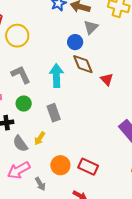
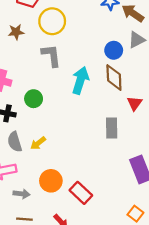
gray L-shape: (21, 75) -> (51, 55), moved
gray rectangle: (54, 113) -> (112, 128), moved
gray arrow: (40, 184) -> (22, 194), turned -72

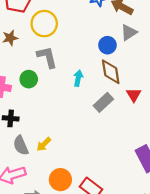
cyan arrow: (80, 80) -> (78, 78), size x0.6
green circle: (34, 99) -> (29, 79), moved
gray rectangle: (112, 128) -> (103, 102), moved, turned 54

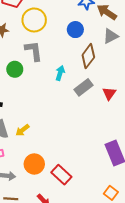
blue circle: (107, 45) -> (75, 30), moved
brown diamond: (111, 72) -> (88, 56), moved, turned 40
gray rectangle: (103, 102) -> (83, 87), moved

